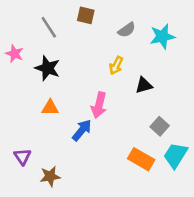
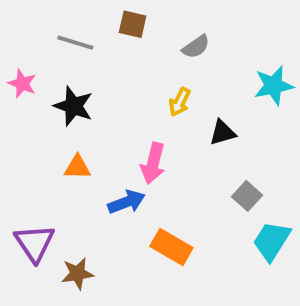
gray line: (49, 27) -> (75, 43), turned -40
cyan star: (162, 36) -> (274, 86), moved
blue arrow: (82, 130) -> (126, 202), turned 30
purple triangle: (22, 157) -> (35, 243), size x1.5
orange rectangle: (141, 159) -> (171, 247), moved

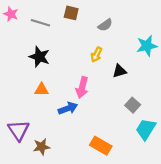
pink star: (22, 84) -> (11, 14), moved
orange rectangle: (171, 247) -> (101, 146), moved

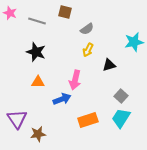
gray semicircle: (105, 25) -> (87, 29), moved
cyan trapezoid: (146, 129) -> (121, 118), moved
orange rectangle: (101, 146) -> (88, 120), moved, turned -48

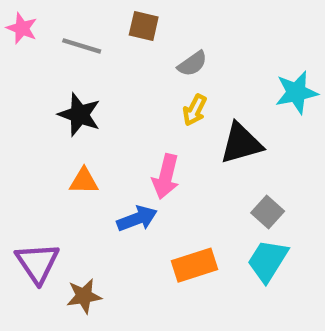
black triangle: (109, 65) -> (241, 143), size x1.5

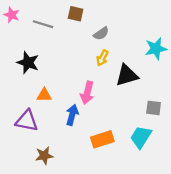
black star: (79, 115) -> (28, 63), moved
gray square: (268, 212) -> (154, 108), moved, turned -35
blue arrow: (137, 219) -> (72, 115), turned -54
purple triangle: (37, 263) -> (27, 121), moved, turned -45

